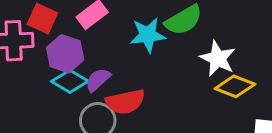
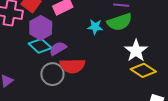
cyan star: (148, 35) -> (95, 27), size x0.7

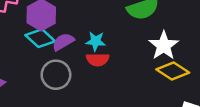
cyan star: (95, 27) -> (96, 41), moved
red semicircle: (72, 66) -> (98, 60), moved, size x0.7

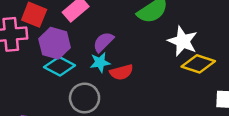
cyan star: (96, 41) -> (100, 62), moved
purple semicircle: (63, 42) -> (103, 42), moved

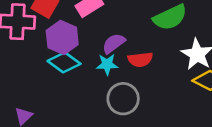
red semicircle: (121, 72) -> (140, 60), moved
gray circle: (85, 98) -> (123, 99), moved

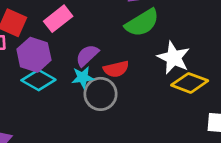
gray circle: (123, 99) -> (100, 94), moved

